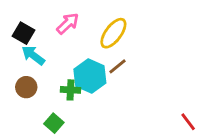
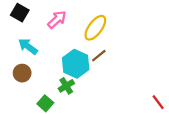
black square: (23, 33) -> (20, 13), moved
green cross: (71, 90) -> (66, 86), moved, turned -35

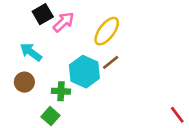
black square: (20, 13) -> (43, 14), moved, turned 30
green cross: (66, 86) -> (61, 91), moved, turned 35

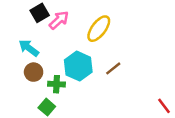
brown line: (111, 62) -> (113, 68), moved
brown circle: (24, 82) -> (34, 72), moved

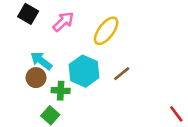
black square: (40, 13) -> (28, 14), moved, turned -30
cyan arrow: (29, 48) -> (41, 61), moved

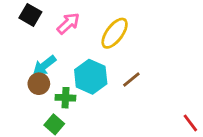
cyan arrow: (41, 61) -> (44, 65), turned -75

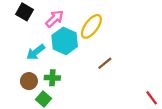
cyan hexagon: (91, 77) -> (65, 41), moved
brown circle: (39, 84) -> (29, 81), moved

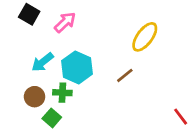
yellow ellipse: (91, 26) -> (145, 37), moved
cyan hexagon: (65, 41) -> (77, 67), moved

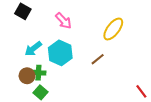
pink arrow: (65, 22) -> (63, 21), moved, turned 90
green cross: (62, 93) -> (38, 73), moved

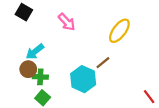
cyan hexagon: (60, 53) -> (83, 79), moved
brown circle: (27, 76) -> (28, 69), moved

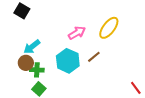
pink arrow: (67, 22) -> (77, 33), moved, turned -78
cyan hexagon: (83, 79) -> (68, 61), moved

